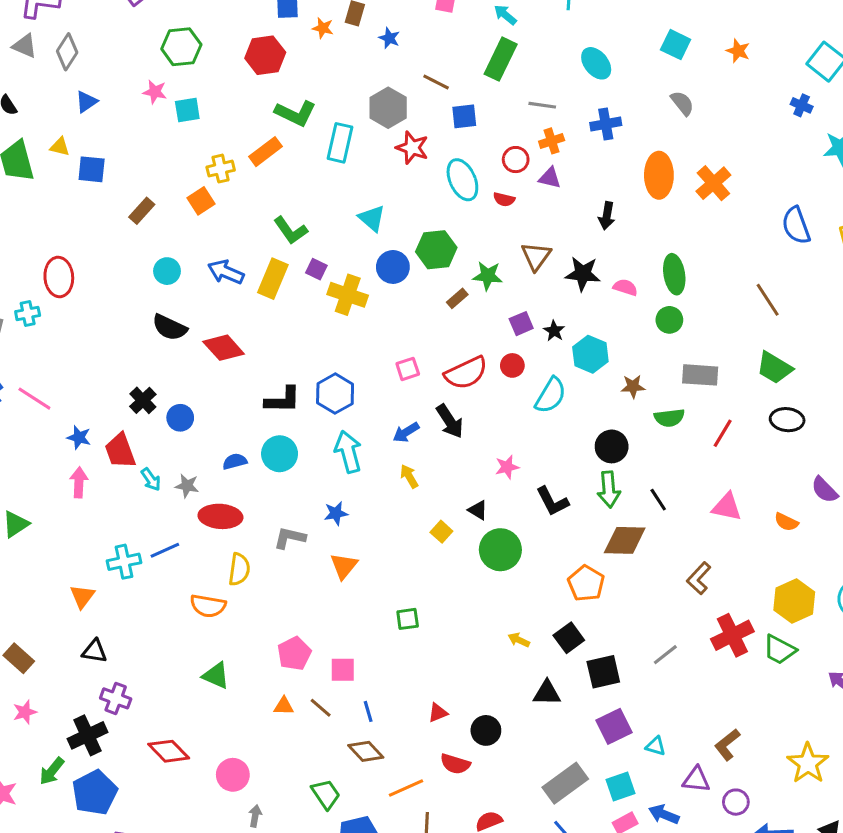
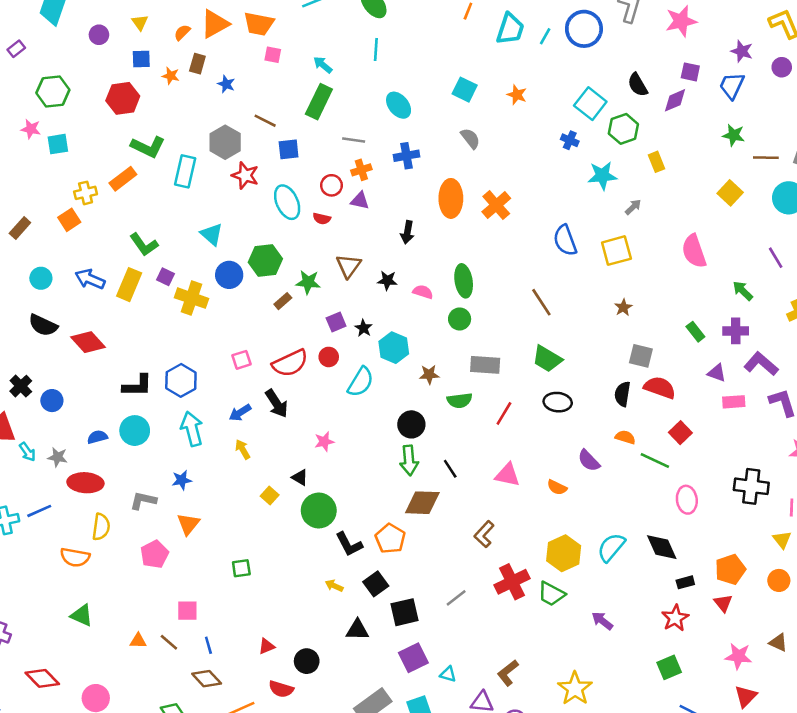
black star: (583, 274) -> (387, 280), size x0.7
black L-shape: (552, 501) -> (349, 544), moved
pink pentagon: (294, 654) -> (154, 554), moved

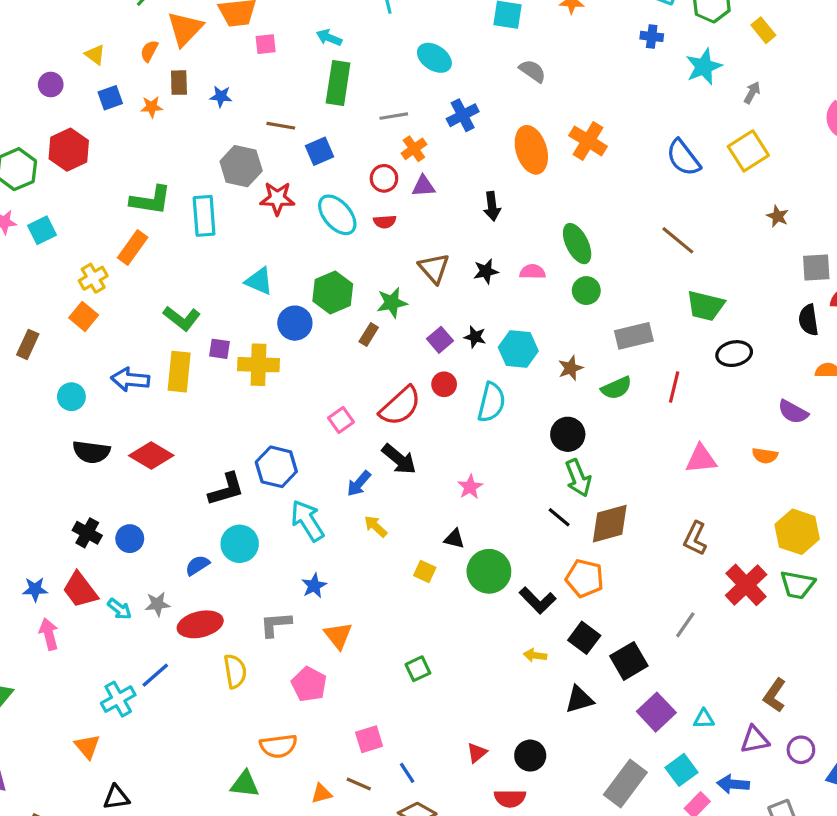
red hexagon: (123, 98) -> (69, 150), moved
black line: (450, 469) -> (559, 517), moved
orange semicircle: (75, 557) -> (278, 746), moved

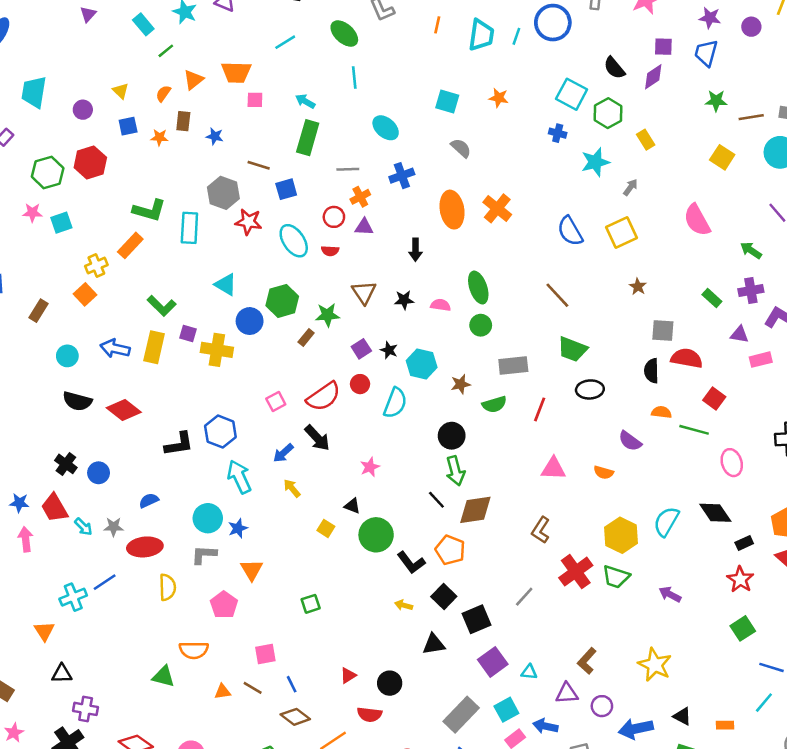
orange triangle: (185, 29) -> (193, 80), size x0.7
cyan circle: (240, 544) -> (208, 518), moved

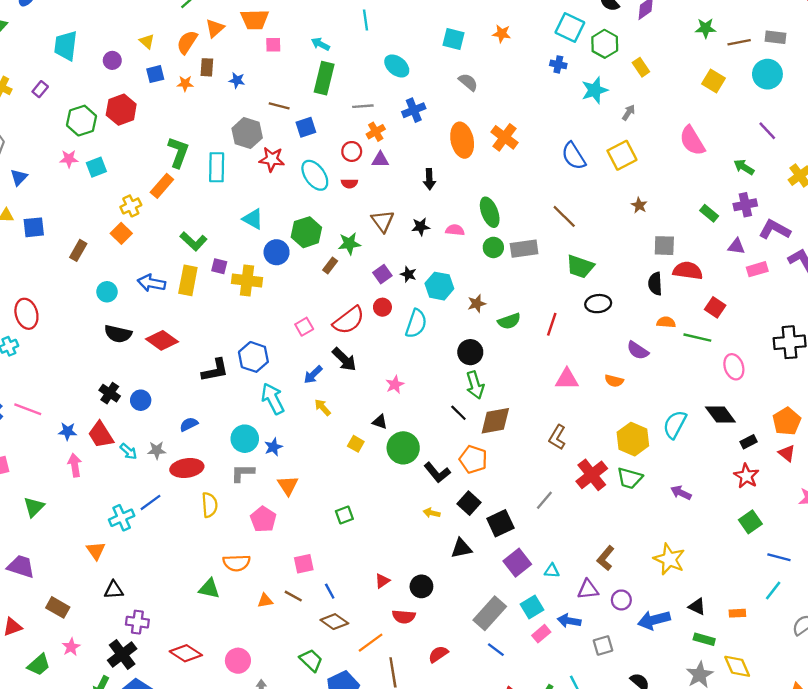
orange semicircle: (163, 93) -> (187, 42), size x1.5
green L-shape: (149, 210) -> (178, 152), turned -84
gray rectangle: (513, 365) -> (524, 249), moved

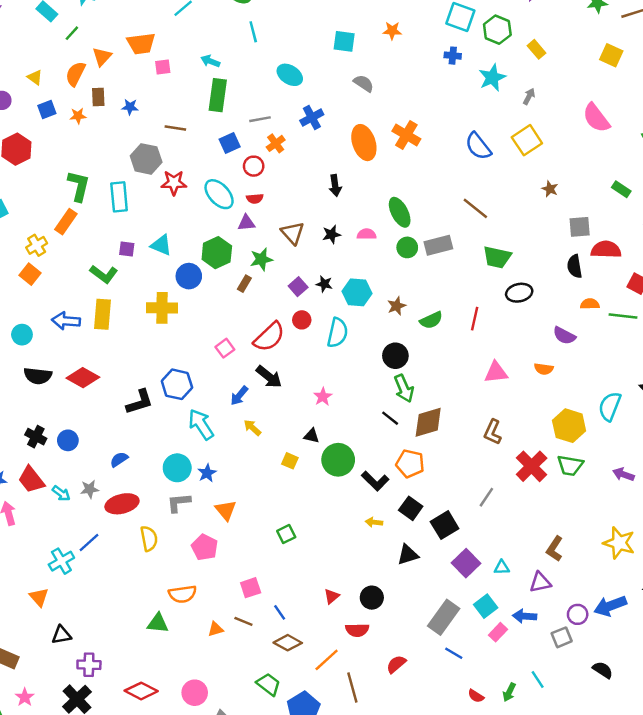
blue square: (306, 127) -> (230, 143), moved
purple triangle: (380, 160) -> (246, 223), moved
purple square: (219, 266) -> (127, 249), moved
purple circle: (621, 600) -> (578, 614), moved

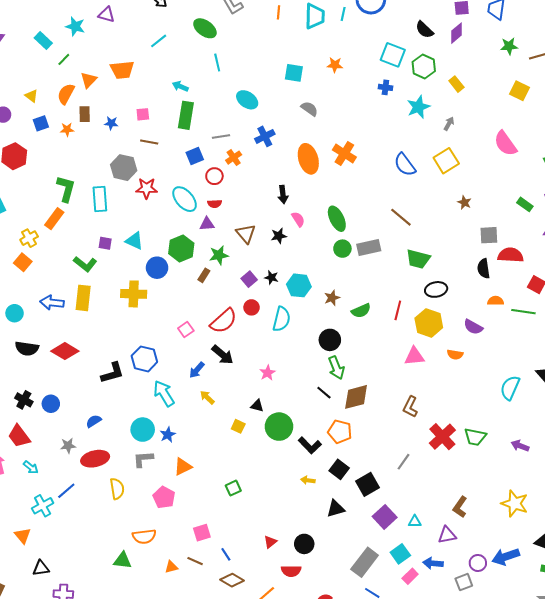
pink square: (163, 67) -> (143, 114), moved
pink semicircle: (367, 234) -> (298, 219), moved, turned 56
yellow hexagon: (569, 426) -> (429, 323), moved
cyan arrow: (61, 493) -> (31, 467), moved
orange triangle: (226, 510) -> (183, 467), turned 42

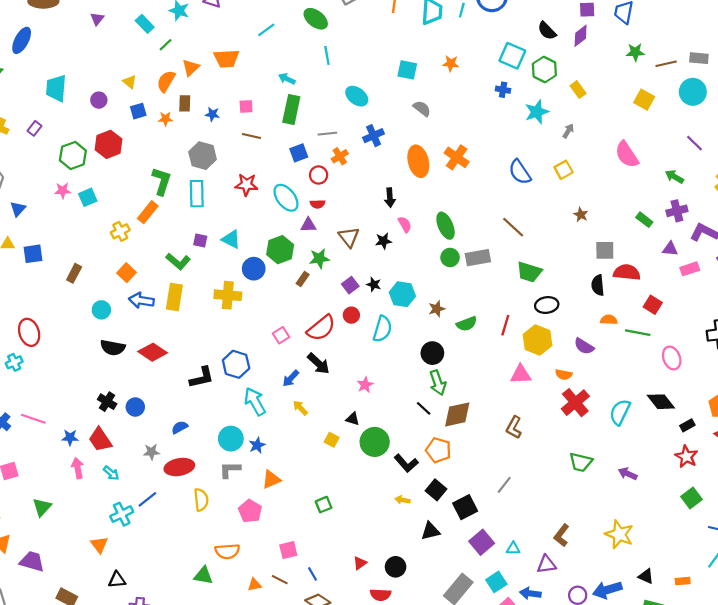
yellow square: (446, 161) -> (564, 170), size x0.7
gray hexagon: (124, 168) -> (203, 156), moved
orange square: (23, 262) -> (126, 273), moved
red cross: (442, 437) -> (575, 403), moved

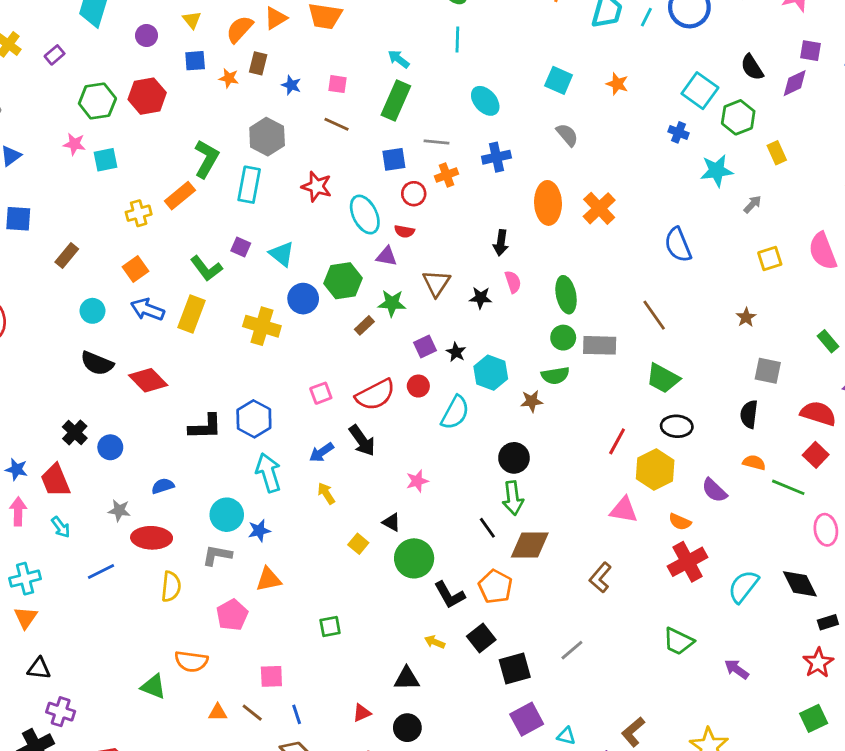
yellow square: (564, 170) -> (770, 258), moved
red semicircle: (627, 272) -> (818, 413), moved
green semicircle: (467, 324) -> (555, 375), moved
cyan cross: (122, 514) -> (25, 579), moved
black triangle: (430, 531) -> (407, 679), moved

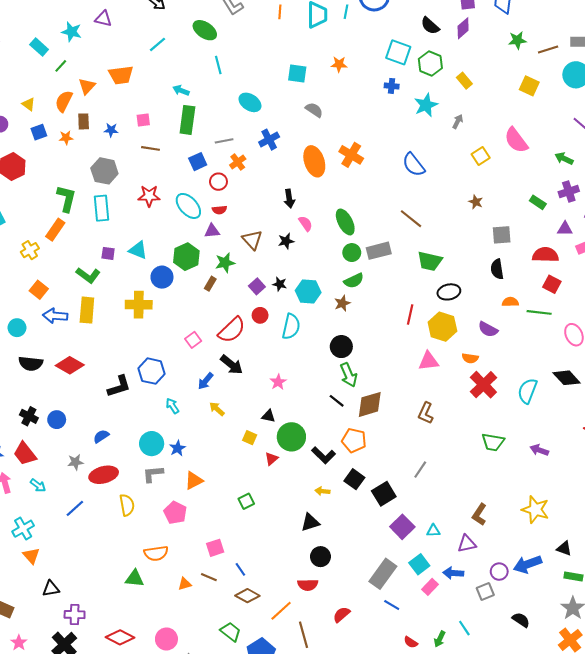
cyan arrow: (268, 473) -> (172, 406), size x0.6
red triangle: (362, 713) -> (272, 459), moved

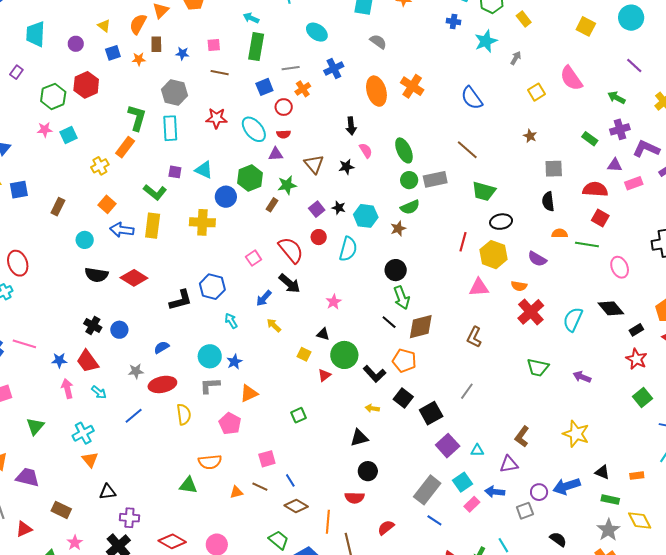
red semicircle: (232, 330) -> (291, 250), turned -88
orange line: (281, 611) -> (328, 522), turned -45

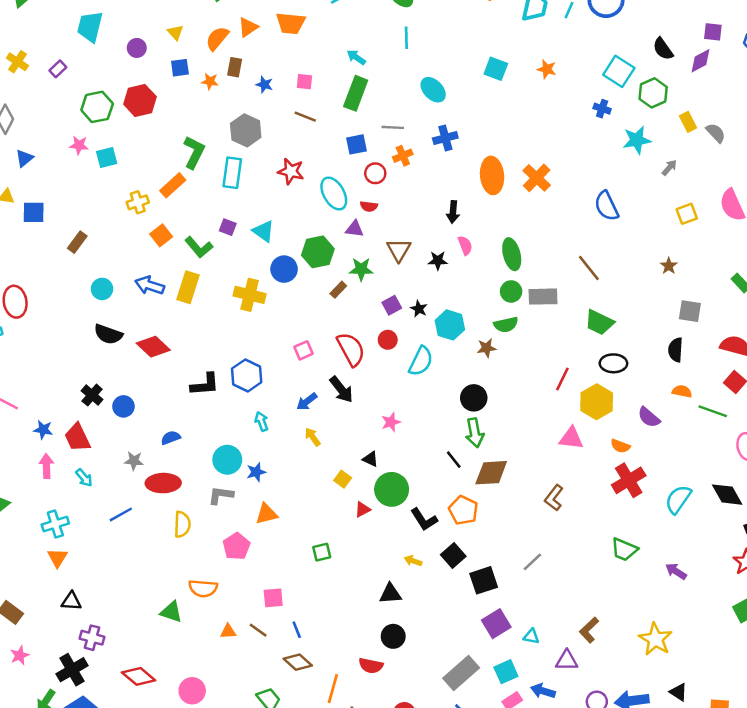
gray semicircle: (378, 42) -> (716, 133), moved
orange square: (107, 204) -> (161, 235), moved

